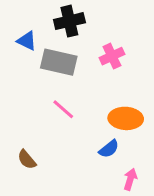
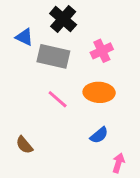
black cross: (69, 21) -> (63, 19), turned -36
orange ellipse: (126, 118) -> (99, 92), moved

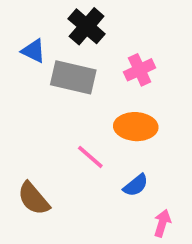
pink line: (58, 99) -> (90, 157), moved
brown semicircle: (24, 145) -> (34, 199), size x1.4

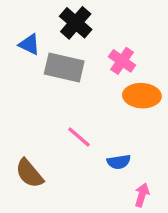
pink cross: (140, 70) -> (122, 61), turned -30
orange ellipse: (136, 127) -> (142, 96), moved
blue semicircle: (136, 185) -> (119, 162), turned 30

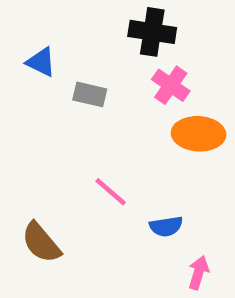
black cross: (76, 23) -> (152, 32), moved, turned -32
gray rectangle: (64, 67) -> (90, 94), size x0.6

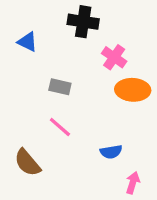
black cross: (152, 32) -> (83, 22), moved
gray rectangle: (90, 94) -> (60, 87), moved
pink line: (111, 192) -> (60, 127), moved

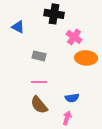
pink line: (60, 127) -> (39, 82), turned -42
brown semicircle: (27, 163) -> (39, 105), moved
pink arrow: (133, 183) -> (67, 118), moved

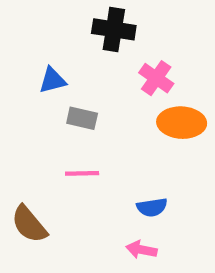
blue triangle: (18, 27) -> (52, 80), moved, turned -40
brown semicircle: (39, 105) -> (29, 224), moved
pink arrow: (67, 118) -> (141, 250), turned -96

